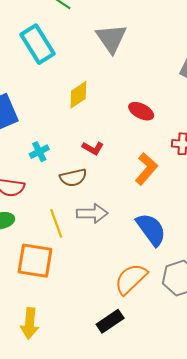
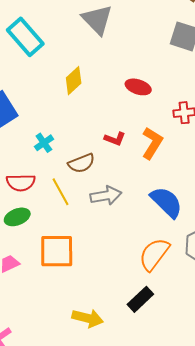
red L-shape: (93, 148) -> (115, 139), moved
yellow line: (56, 223) -> (60, 192), moved
yellow arrow: (30, 323) -> (88, 318), moved, turned -72

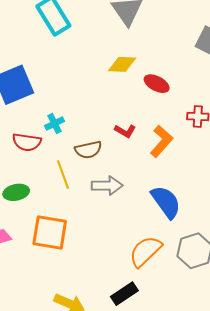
yellow diamond: (74, 81) -> (122, 64), moved, turned 36
red semicircle: (21, 183) -> (27, 142), moved

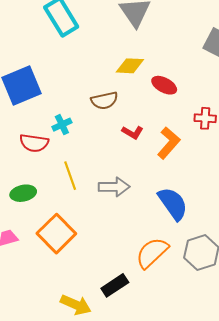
brown semicircle: (88, 150) -> (104, 101), moved
orange square: (50, 233) -> (56, 234), turned 36
black rectangle: (124, 294) -> (115, 285), moved

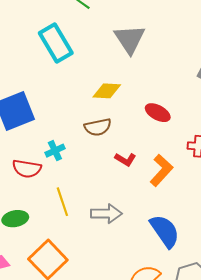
yellow diamond: (130, 66) -> (107, 91), moved

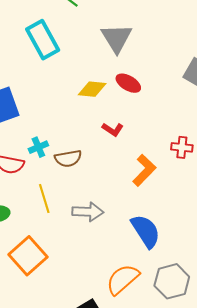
red ellipse: (158, 113) -> (128, 83), moved
brown semicircle: (98, 127) -> (68, 158), moved
red L-shape: (125, 159) -> (113, 129), moved

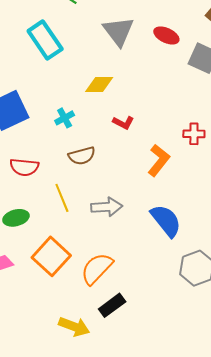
red ellipse: (128, 83) -> (166, 35), moved
cyan cross: (38, 147) -> (65, 118), moved
orange semicircle: (123, 279) -> (97, 269), moved

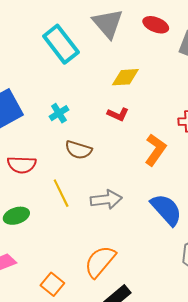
cyan rectangle: (45, 40) -> (61, 44), moved
yellow diamond: (99, 84) -> (125, 77), moved
brown semicircle: (82, 156) -> (78, 150), turned 36
orange square: (51, 256) -> (52, 284), moved, size x0.6

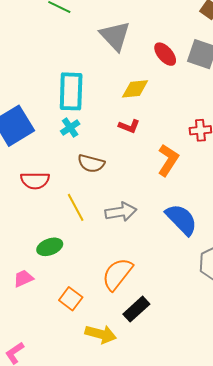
red ellipse: (156, 25) -> (165, 54), moved, turned 30
cyan rectangle: (61, 44) -> (71, 91), moved, turned 42
green ellipse: (16, 216) -> (50, 247), moved

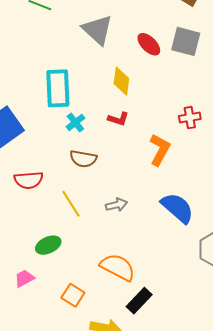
yellow diamond: (135, 89) -> (121, 81), turned -72
cyan cross: (70, 128) -> (75, 122), moved
gray arrow: (121, 212) -> (117, 205), size x0.7
orange semicircle: (117, 274) -> (118, 267), turned 84

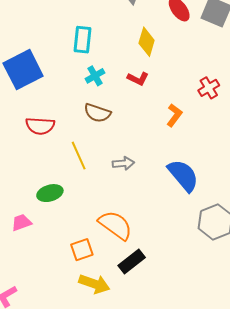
cyan rectangle: (58, 88) -> (83, 40), size x0.7
red cross: (190, 118) -> (209, 88), turned -30
orange L-shape: (160, 150) -> (174, 115), size x0.7
orange square: (73, 295) -> (82, 250), moved, turned 30

